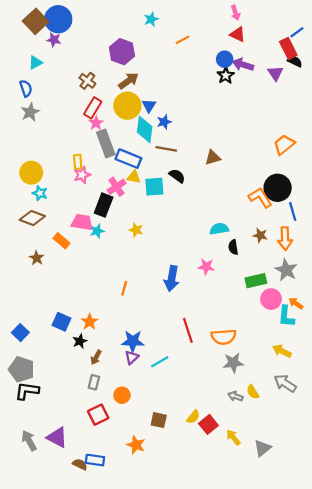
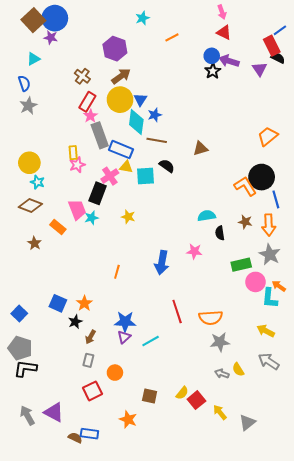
pink trapezoid: (82, 222) -> (77, 210), turned 60

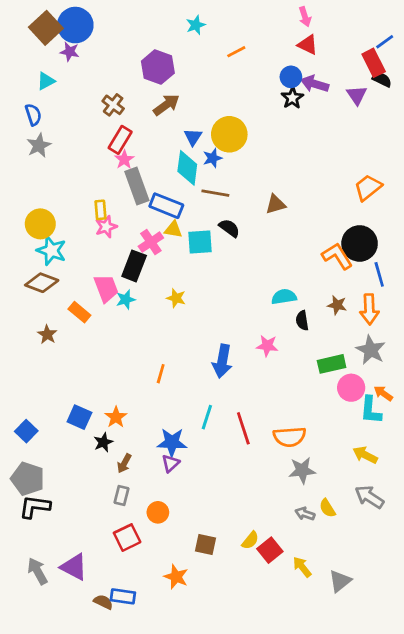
yellow circle: (120, 100) -> (229, 134), moved
cyan star: (38, 182) -> (51, 250), size x1.5
cyan line: (151, 341) -> (207, 417), moved, turned -42

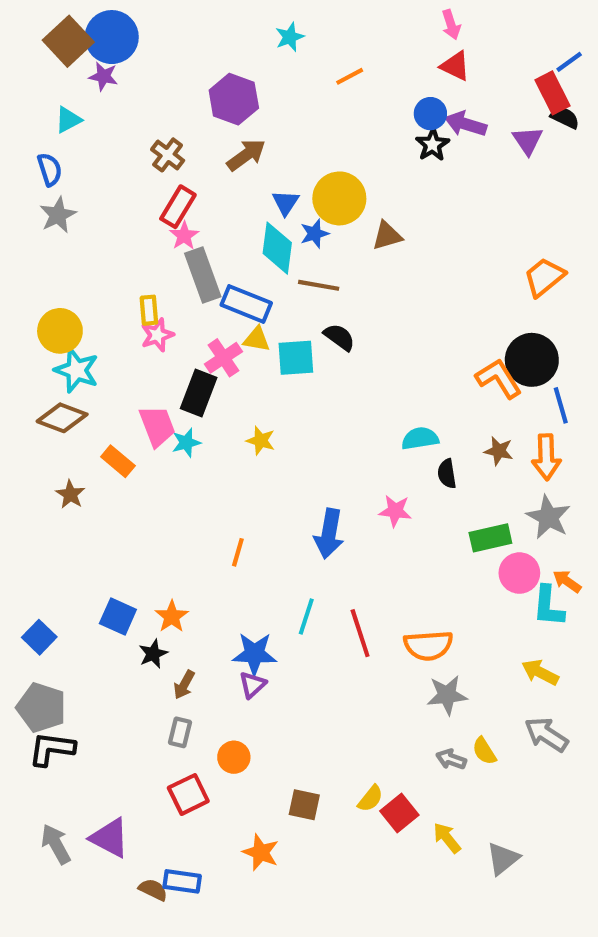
brown triangle: (276, 204) -> (387, 236), moved

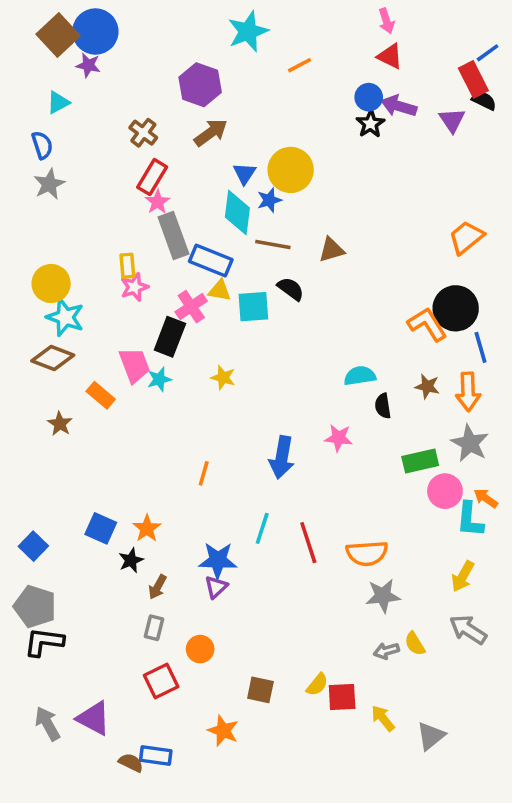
cyan star: (290, 37) -> (248, 31), size x1.6
brown triangle: (387, 236) -> (331, 250), moved
yellow arrow: (540, 672) -> (463, 576), turned -88
gray arrow: (451, 759) -> (386, 651), turned -35
red square: (399, 813) -> (342, 697), turned 36

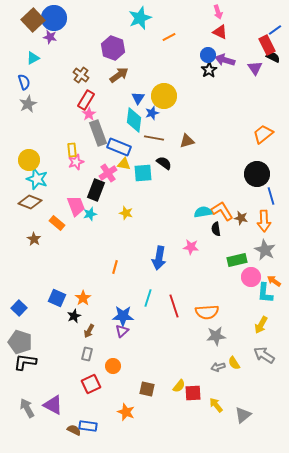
orange L-shape: (427, 324) -> (222, 211), moved

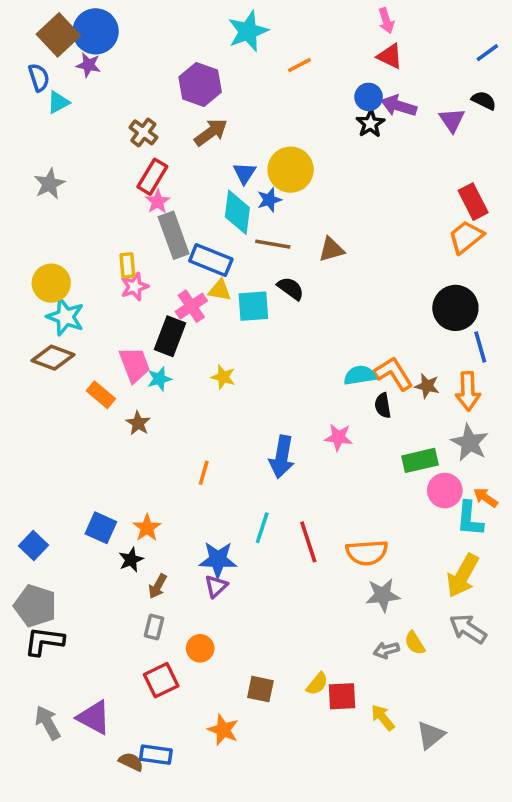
red rectangle: (267, 45) -> (473, 202), moved
blue semicircle: (24, 82) -> (39, 77), moved
brown star: (34, 239) -> (138, 423), moved
yellow arrow: (261, 325) -> (463, 576), size x1.4

